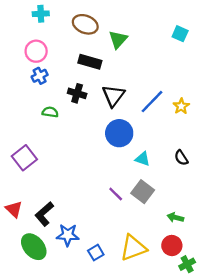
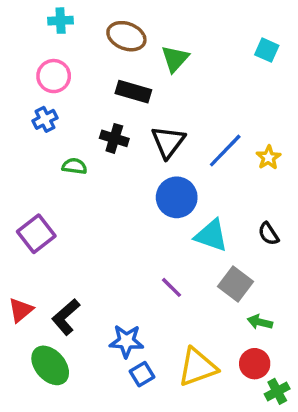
blue cross: (40, 76) -> (45, 119), moved
cyan triangle: (143, 159) -> (211, 235), size x1.5
gray square: (143, 192) -> (236, 284), moved
red triangle: (14, 209) -> (21, 310), turned 36
blue star: (68, 235) -> (126, 341), moved

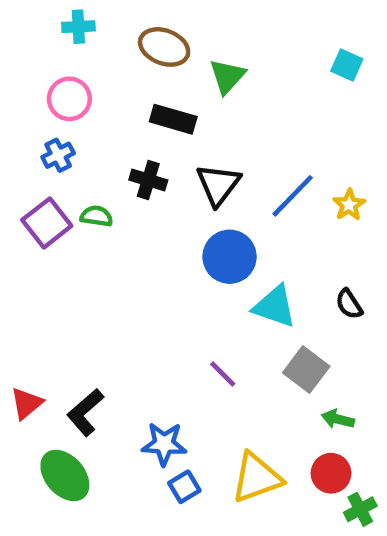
purple square: (36, 234) -> (47, 223), moved

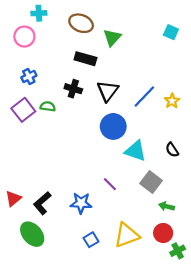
pink circle: (69, 99) -> (24, 37), moved
blue star: (164, 444) -> (81, 203), moved

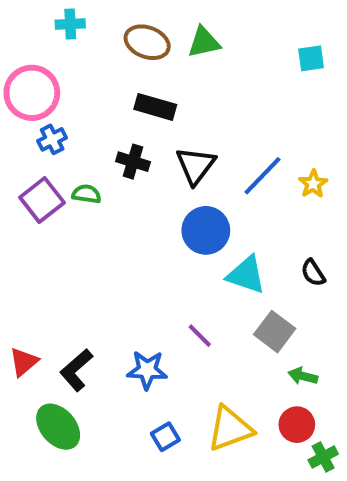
cyan square: (171, 32) -> (311, 58), turned -32
pink circle: (24, 37) -> (32, 93), moved, size x1.4
green triangle: (112, 38) -> (204, 42), moved, turned 36

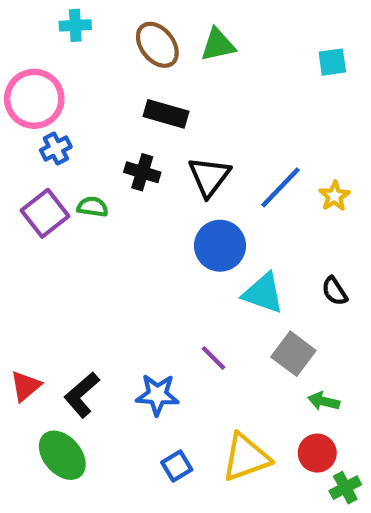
brown ellipse: (147, 42) -> (157, 45), turned 30

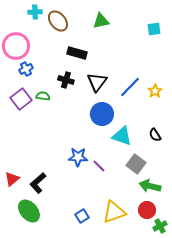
brown ellipse: (157, 45) -> (58, 21), moved
blue star: (157, 395) -> (78, 157), moved
green arrow: (324, 401) -> (150, 186), size x1.5

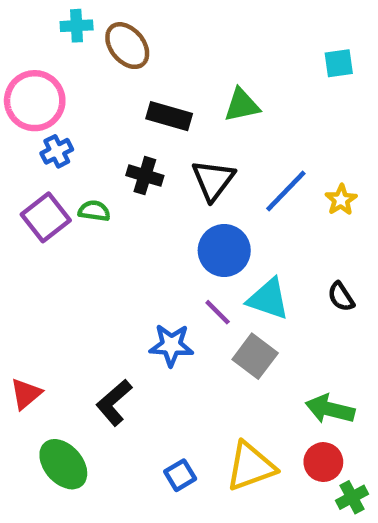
green triangle: (101, 21) -> (242, 105), moved
gray square: (136, 164) -> (255, 356), moved
purple line: (99, 166) -> (218, 312), moved
black L-shape: (38, 183) -> (114, 403), moved

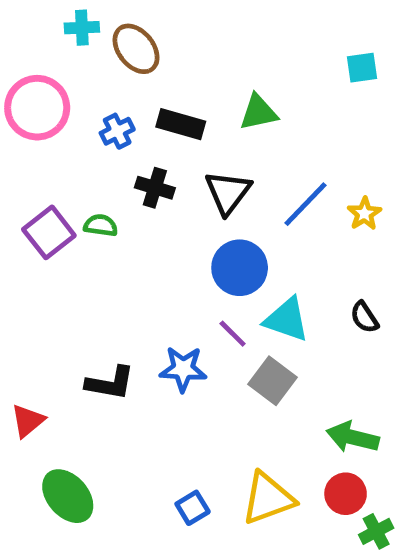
blue cross: (57, 151) -> (117, 131), moved
black L-shape: (114, 403) -> (110, 383), moved, turned -129

